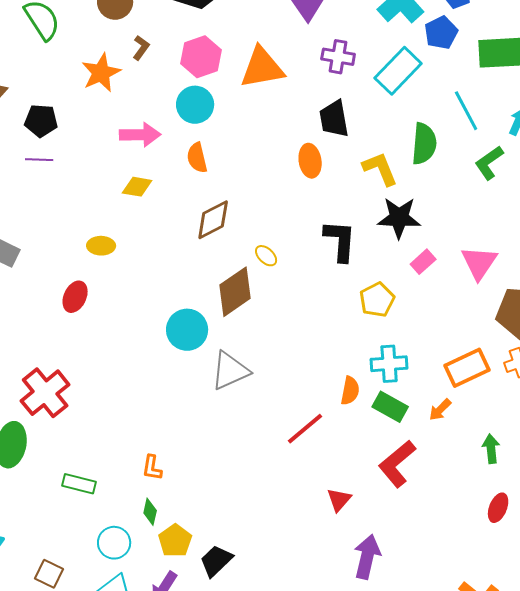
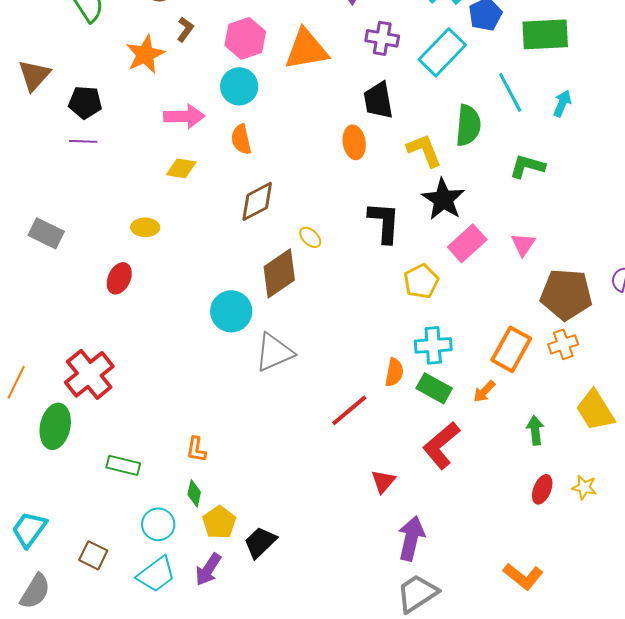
green L-shape: (489, 163) -> (527, 166), moved, turned 51
black star: (399, 218) -> (443, 199), turned 30
pink rectangle: (423, 262) -> (467, 243), size x1.5
pink triangle: (479, 263) -> (523, 244), size x0.7
orange rectangle: (467, 368) -> (511, 349), turned -36

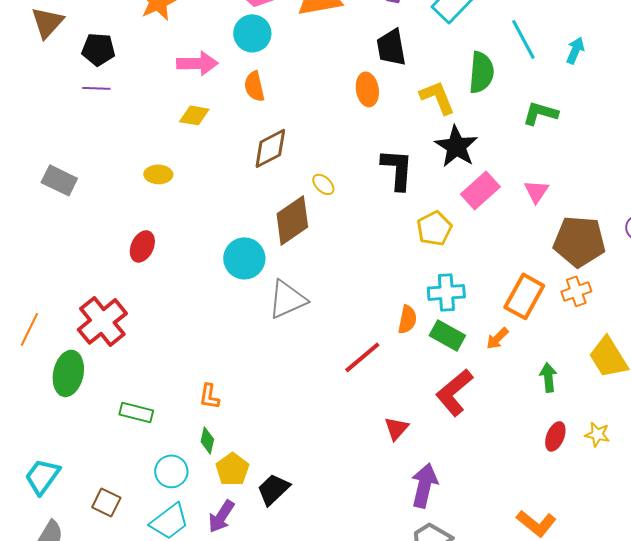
red ellipse: (119, 278) -> (142, 246), moved

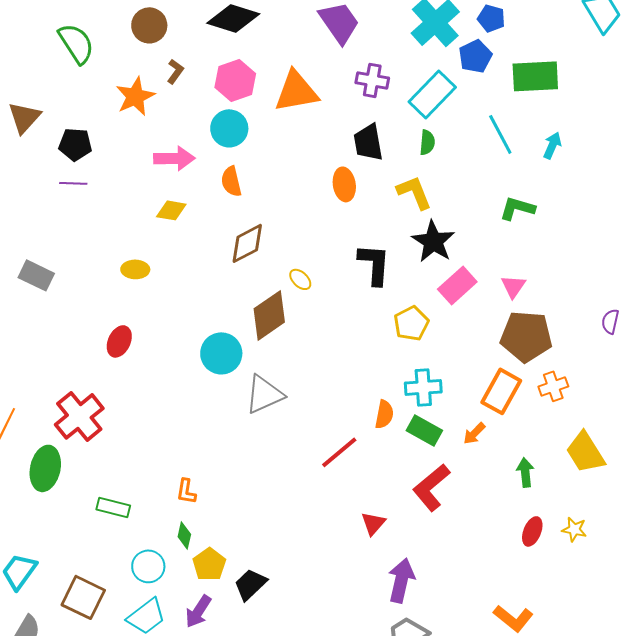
green semicircle: (481, 72) -> (427, 142), moved, size x0.6
brown pentagon: (579, 241) -> (526, 336), moved
brown square: (106, 502) -> (83, 597), size x1.5

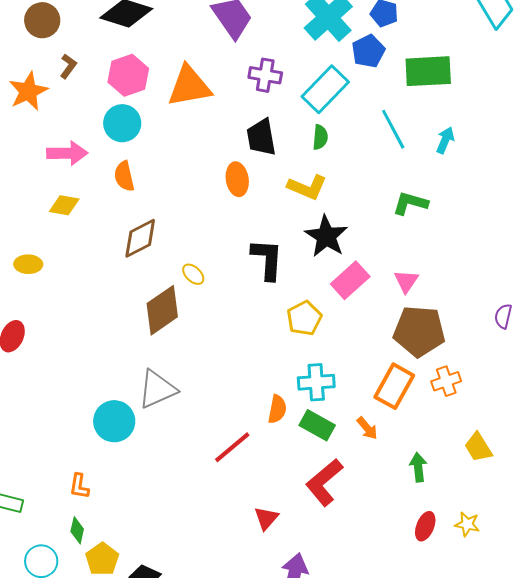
yellow L-shape: (414, 192) -> (307, 187), turned 135
cyan circle: (221, 353) -> (114, 421), moved
orange arrow: (474, 433) -> (367, 428), turned -85
yellow trapezoid: (585, 452) -> (478, 447), size x0.7

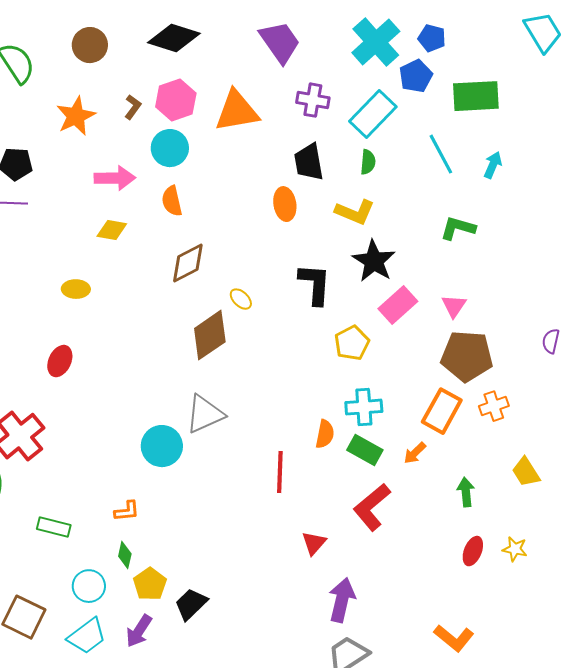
brown L-shape: (68, 66) -> (133, 107), moved
orange arrow: (367, 428) -> (415, 453), turned 85
red line: (232, 447) -> (280, 472), turned -48
orange L-shape: (79, 486) -> (127, 511), turned -104

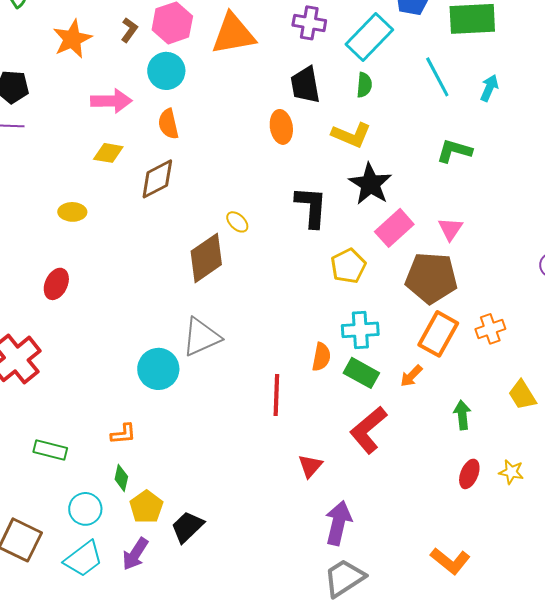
brown diamond: (188, 263) -> (157, 179), moved
brown pentagon: (467, 356) -> (431, 278), moved

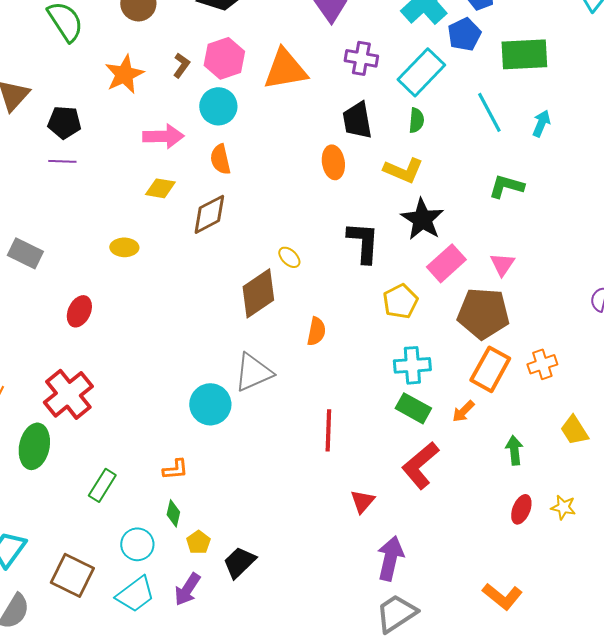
red ellipse: (56, 284) -> (79, 311), moved
orange semicircle: (321, 357) -> (316, 331), moved
green rectangle: (50, 450) -> (102, 485), turned -72
yellow pentagon: (146, 507) -> (198, 542), size x0.7

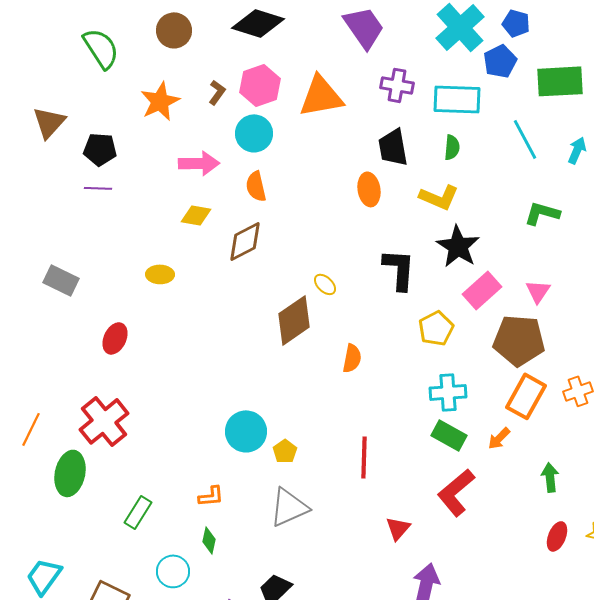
cyan rectangle: (421, 72) -> (457, 99), turned 48
gray triangle: (253, 372) -> (289, 507), moved
yellow pentagon: (198, 542) -> (285, 451), moved

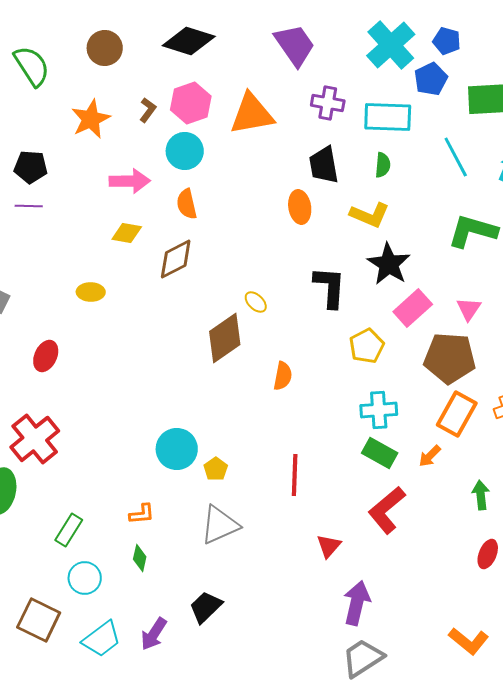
green L-shape: (542, 213) -> (473, 231), size x1.4
cyan circle: (173, 571) -> (85, 578), moved

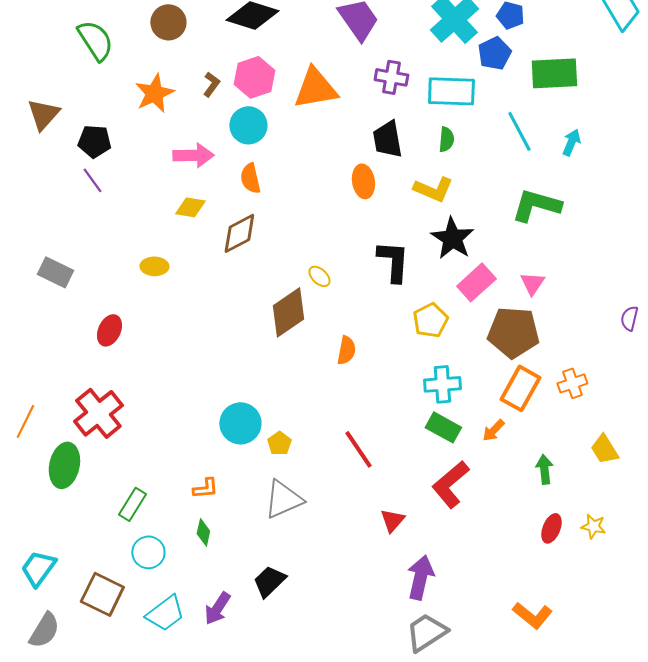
purple line: (29, 206) -> (92, 180), turned 52
red line: (295, 475) -> (358, 449), turned -36

